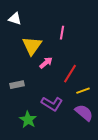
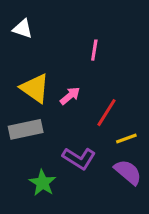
yellow triangle: (32, 46) -> (35, 88), moved, turned -30
gray rectangle: (17, 85) -> (26, 129), size x1.5

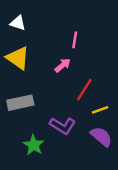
yellow triangle: (35, 88) -> (18, 58), moved
pink arrow: (70, 96) -> (63, 65), moved

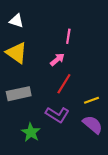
red line: (84, 89) -> (64, 84), moved

